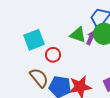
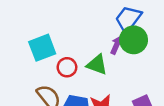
green triangle: (78, 35) -> (97, 65), moved

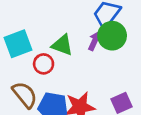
green triangle: (97, 65) -> (62, 45), moved

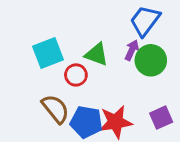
green circle: (112, 36) -> (151, 60), moved

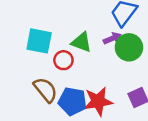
purple arrow: (132, 50) -> (112, 38), turned 42
cyan square: (48, 53) -> (39, 41), turned 32

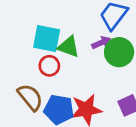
cyan square: (39, 41) -> (47, 38), moved

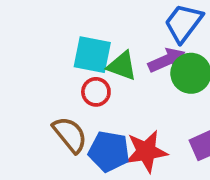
purple arrow: (101, 43) -> (167, 60), size x1.4

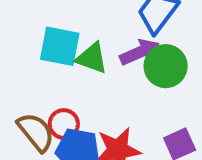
red circle: (96, 92) -> (64, 124), moved

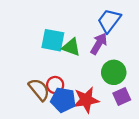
purple arrow: (140, 52) -> (99, 44), turned -35
green circle: (166, 66) -> (114, 72), moved

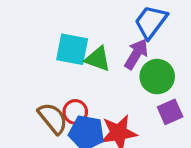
green circle: (114, 72) -> (157, 77), moved
purple square: (122, 96) -> (170, 112), moved

